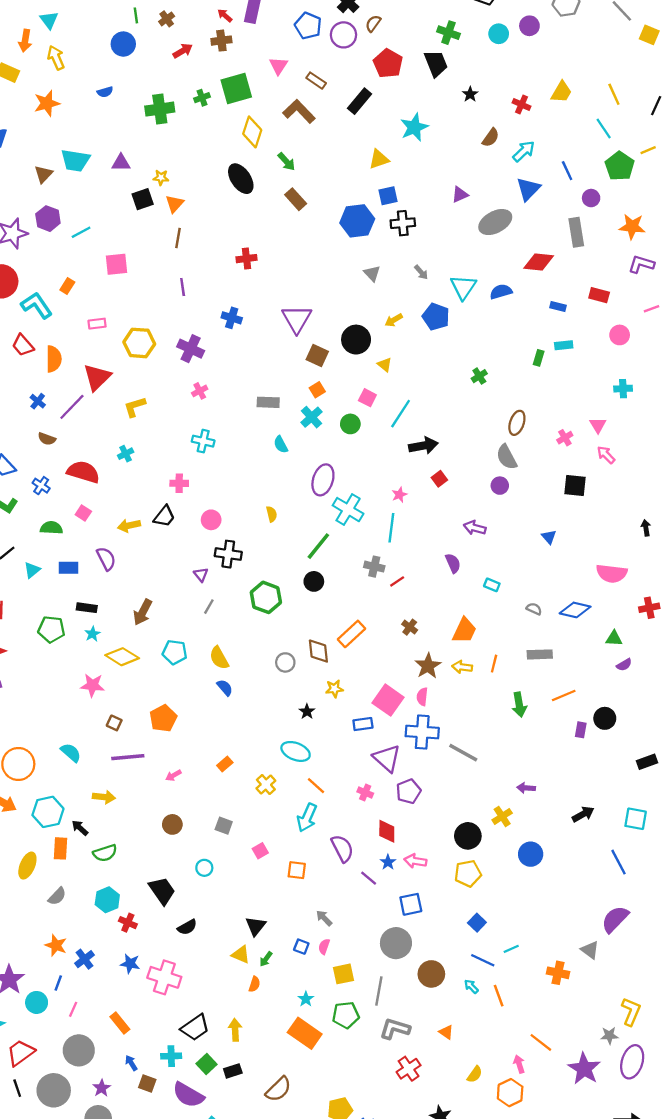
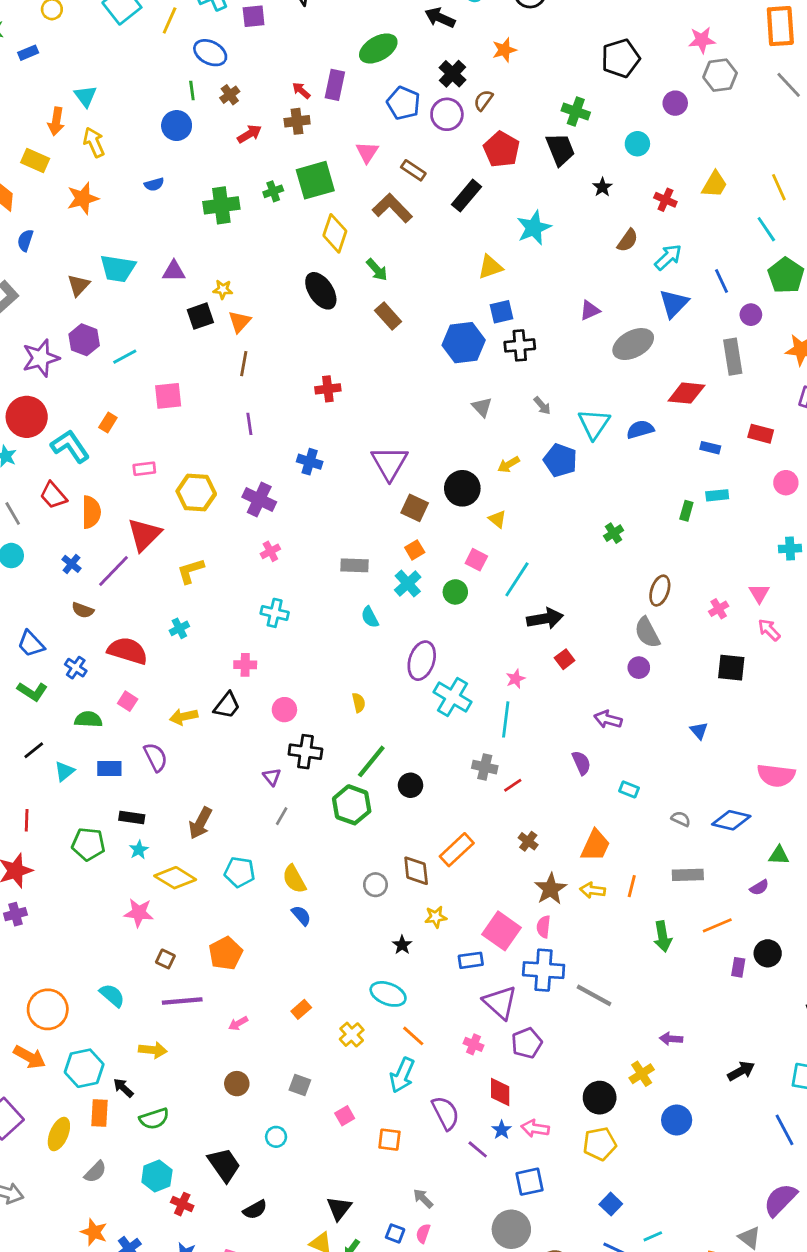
cyan circle: (499, 34) -> (637, 144), moved
green line: (318, 546) -> (371, 761), moved
purple semicircle: (624, 665) -> (759, 887), moved

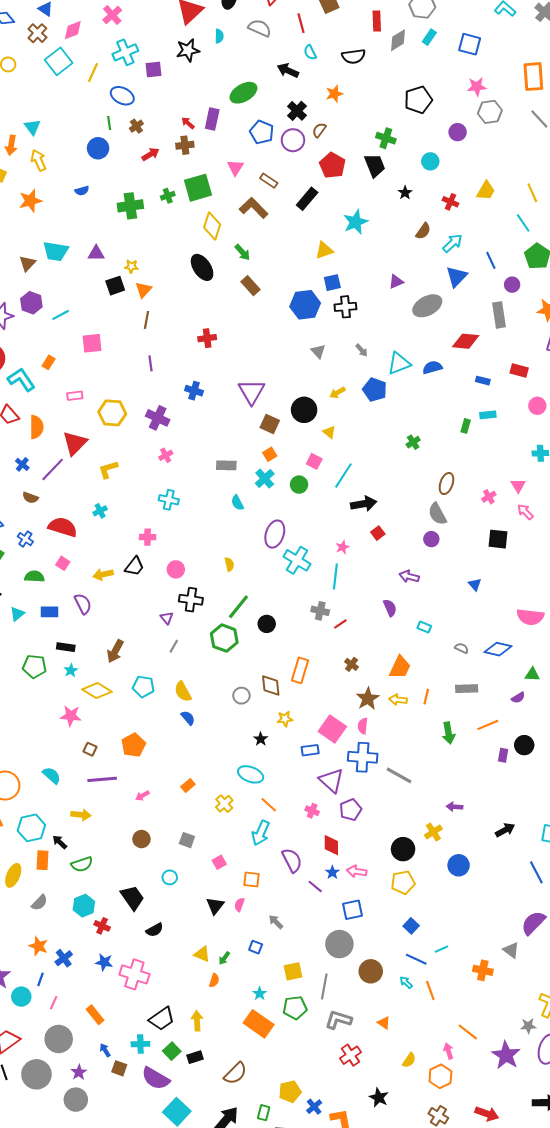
cyan triangle: (594, 424) -> (399, 363), turned 35
orange rectangle: (457, 850) -> (300, 670), turned -30
black triangle: (339, 1208) -> (215, 906), moved
pink semicircle: (423, 1233) -> (239, 905), moved

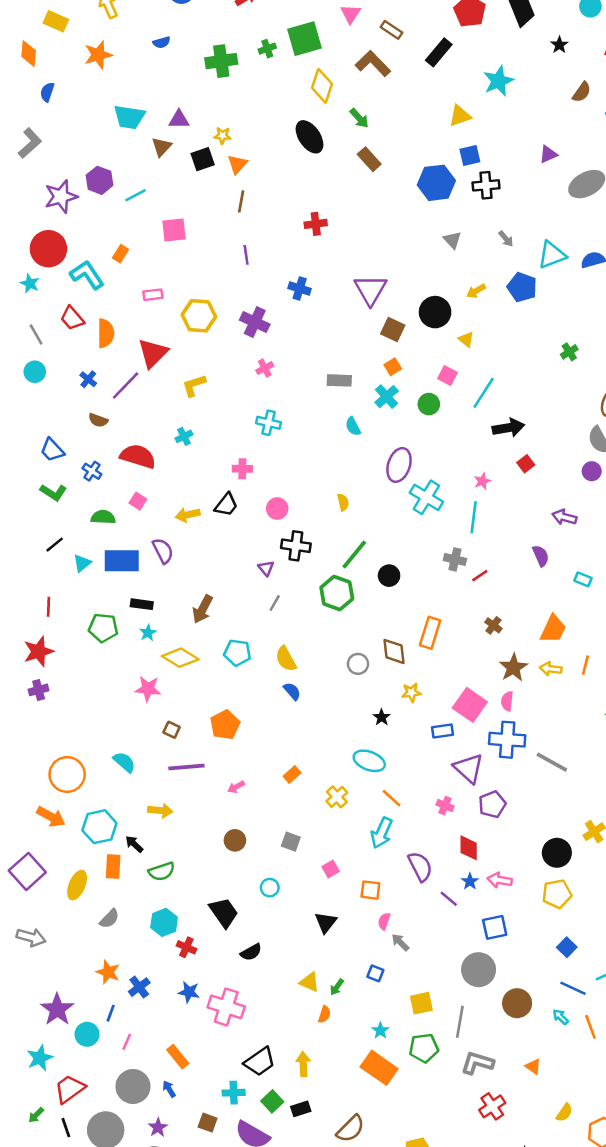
brown triangle: (27, 263) -> (162, 147), moved
blue rectangle: (50, 612) -> (122, 561), size x1.6
pink semicircle: (239, 905) -> (384, 921), moved
blue arrow: (105, 1050) -> (169, 1089), moved

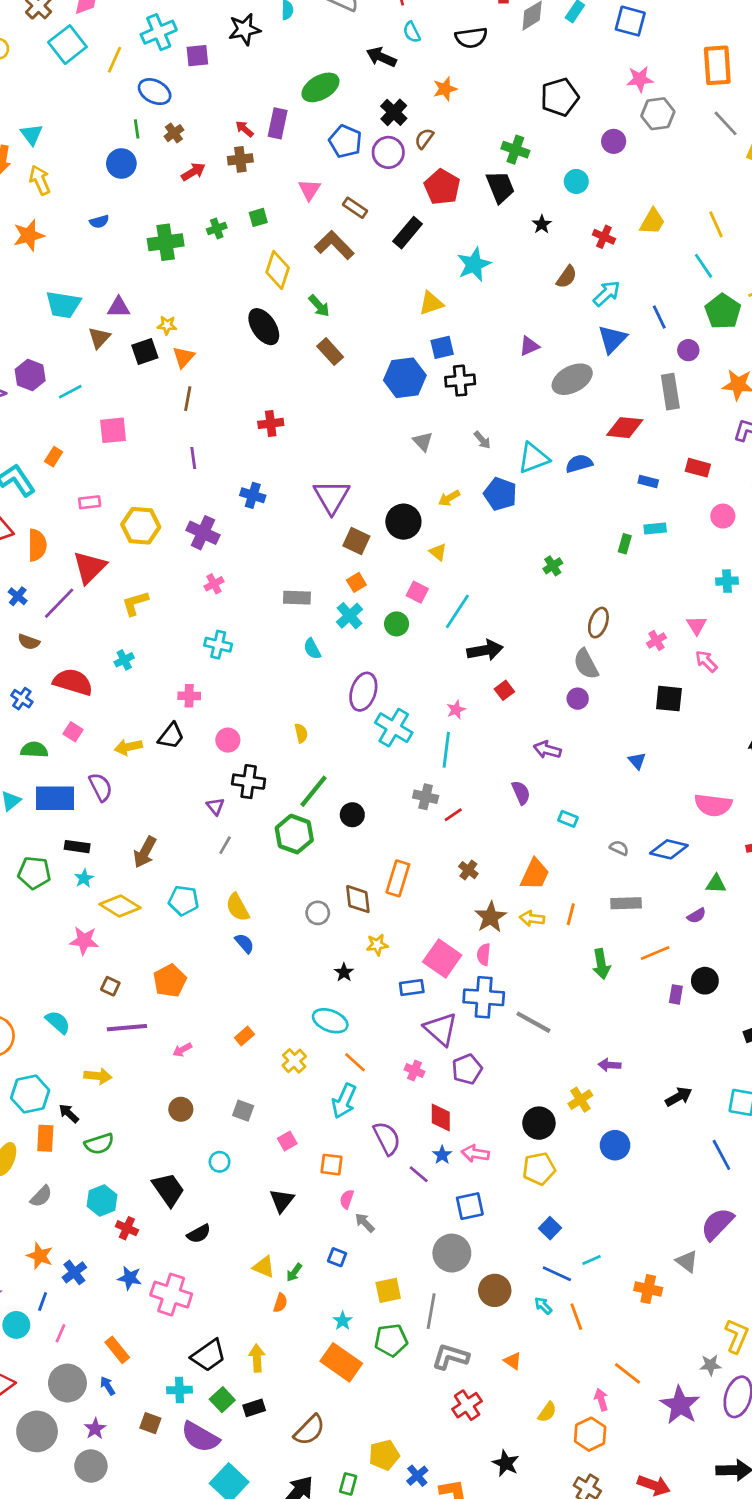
green square: (305, 39) -> (258, 217), size x0.5

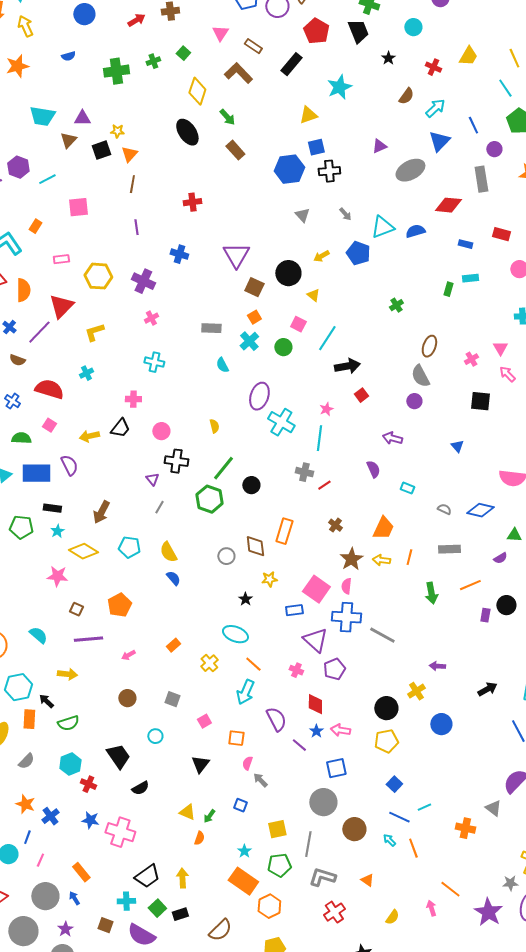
green square: (258, 217) -> (183, 53), turned -32
orange hexagon: (590, 1434) -> (269, 906), moved

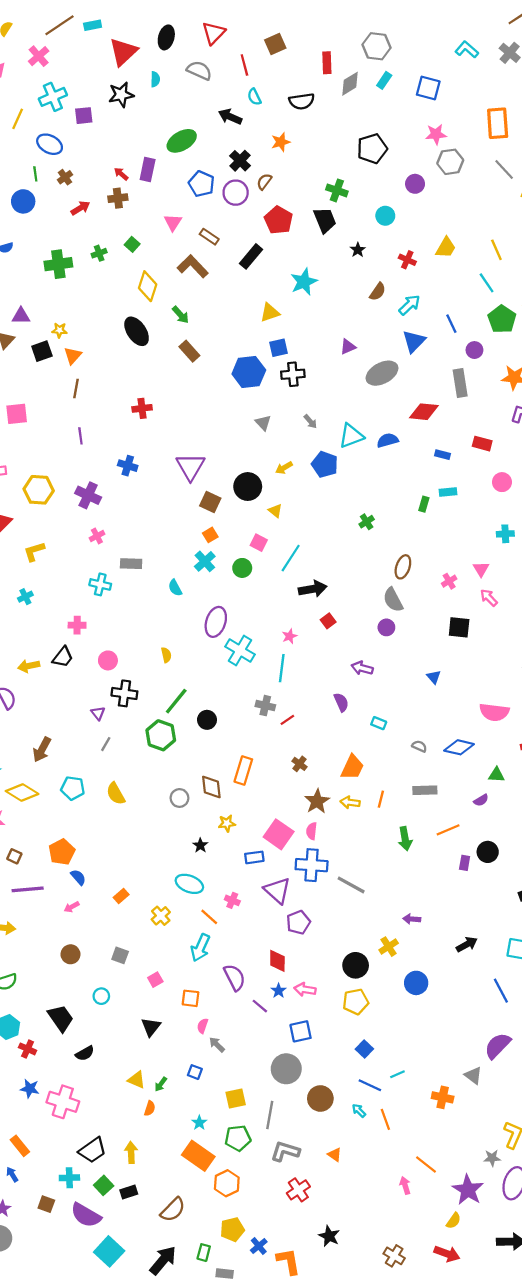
gray rectangle: (211, 328) -> (131, 564), moved
blue semicircle: (173, 578) -> (78, 877), moved
pink cross: (296, 670) -> (232, 900), moved
yellow semicircle: (392, 917) -> (454, 1221), moved

